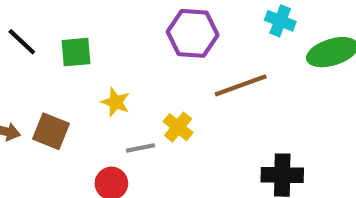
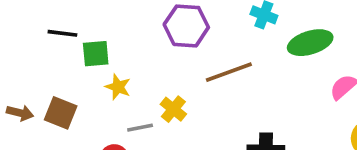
black line: (22, 42) -> (62, 33), moved, turned -36
green square: (76, 52) -> (96, 54), moved

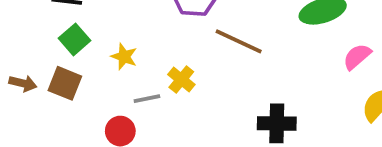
green square: (96, 54) -> (74, 39), moved, turned -36
brown line: (229, 72) -> (239, 41), turned 45

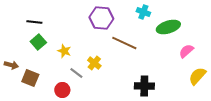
brown square: (65, 83) -> (30, 78), moved
gray line: (147, 99) -> (76, 73), turned 48

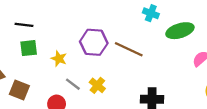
purple hexagon: (101, 18) -> (94, 42), moved
green square: (38, 42) -> (29, 48), turned 35
yellow cross: (94, 63) -> (97, 85), moved

